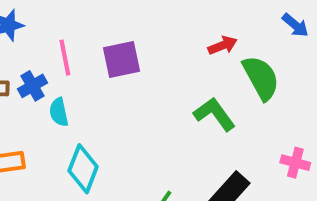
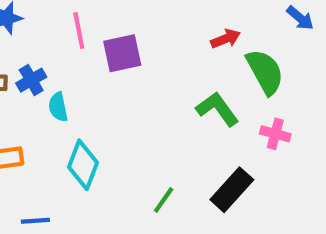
pink line: (65, 58) -> (79, 30), moved
pink cross: (295, 163) -> (275, 134), moved

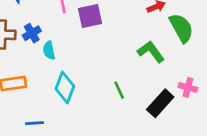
pink cross: (275, 134) -> (188, 87), moved
green line: (164, 200) -> (119, 90), moved, turned -60

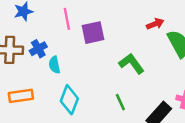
green L-shape: (151, 52) -> (132, 64), moved

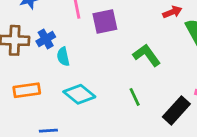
cyan diamond: (69, 100) -> (79, 94), turned -72

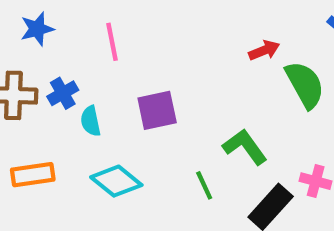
purple square: (105, 22) -> (157, 110), moved
green L-shape: (147, 55) -> (245, 147), moved

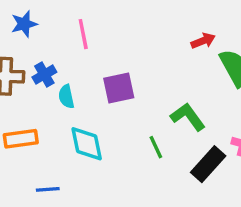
cyan diamond: (116, 181) -> (87, 144), turned 39

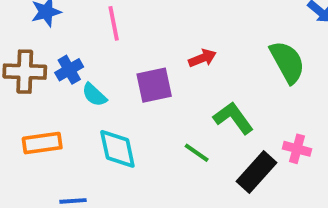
red arrow: (203, 41) -> (202, 58), moved
cyan semicircle: (66, 97) -> (94, 95), turned -35
green line: (156, 147) -> (197, 153), turned -30

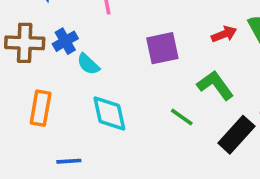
red arrow: (202, 58) -> (224, 34), moved
purple square: (154, 85) -> (162, 48), moved
orange rectangle: (42, 143) -> (41, 108), turned -72

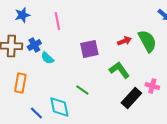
cyan diamond: (109, 113) -> (59, 107), moved
green line: (182, 117) -> (82, 90), moved
blue line: (69, 161) -> (36, 113), turned 48

